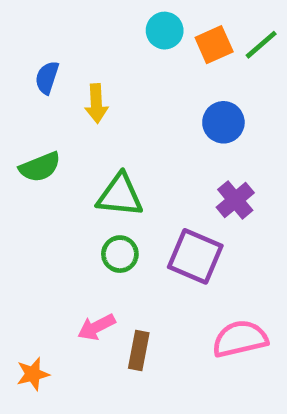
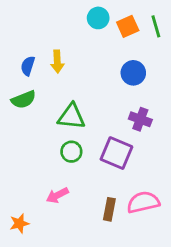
green line: (261, 45) -> (156, 26), turned -65
blue semicircle: (47, 78) -> (28, 66), moved
purple cross: (235, 200) -> (140, 119), turned -30
brown rectangle: (139, 351) -> (109, 209), moved

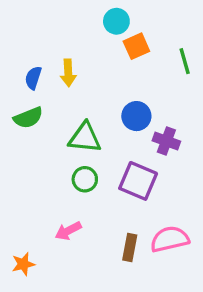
orange square: (128, 26) -> (136, 46), moved
green line: (156, 26) -> (185, 61), moved
blue circle: (133, 73) -> (136, 116), moved

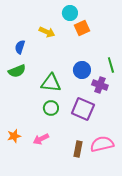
green line: (185, 61) -> (111, 65), moved
yellow arrow: (68, 73) -> (47, 32), moved, turned -63
orange star: (23, 264) -> (14, 136), moved

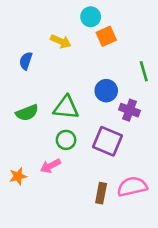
green line: (111, 65) -> (144, 71), moved
green semicircle: (17, 71) -> (27, 113), moved
pink arrow: (41, 139) -> (50, 166), moved

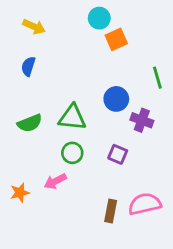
yellow arrow: (61, 41) -> (34, 27), moved
purple square: (107, 141) -> (118, 154), size x0.6

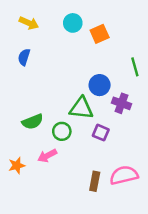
cyan circle: (99, 18) -> (73, 23), moved
green triangle: (72, 117) -> (81, 108), moved
green semicircle: (30, 123) -> (33, 122), moved

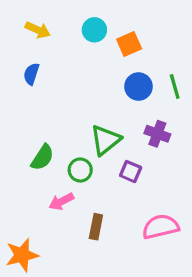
blue circle: (100, 85) -> (138, 87), moved
green triangle: (81, 108) -> (105, 140), turned -45
green semicircle: (33, 122) -> (42, 157), turned -35
orange star: (17, 165) -> (22, 255), moved, size x1.5
brown rectangle: (95, 181) -> (96, 227), moved

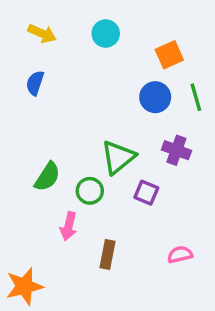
orange square: (129, 44) -> (169, 55), moved
pink arrow: (61, 201) -> (69, 226), turned -50
pink semicircle: (161, 227) -> (180, 255), size x0.6

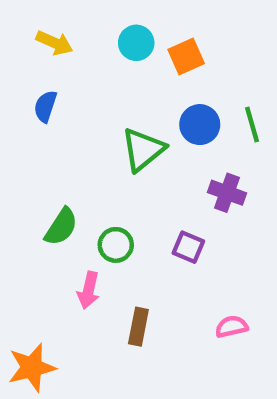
orange square: (169, 55) -> (186, 56), moved
green triangle: (118, 157) -> (143, 150), moved

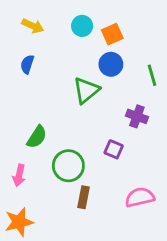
blue circle: (200, 125) -> (111, 64), moved
green circle: (116, 245) -> (68, 166), moved, size x1.5
pink arrow: (89, 290) -> (19, 175), moved
pink semicircle: (232, 327) -> (140, 197), size x1.5

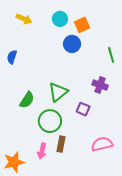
blue semicircle: (27, 64) -> (12, 57), moved
blue circle: (111, 64) -> (72, 44), moved
green triangle: (86, 90) -> (58, 92), moved
pink arrow: (19, 175) -> (42, 151), moved

